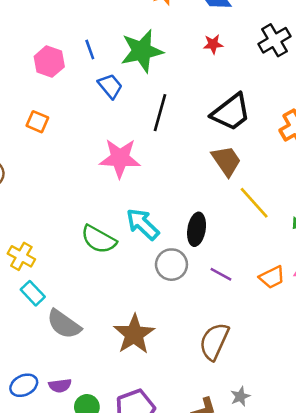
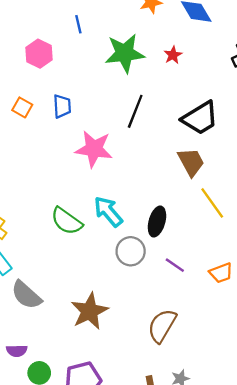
red star: (213, 44) -> (173, 55), moved, turned -30
blue line: (90, 49) -> (78, 24), moved
blue trapezoid: (110, 86) -> (62, 106), moved, turned 30

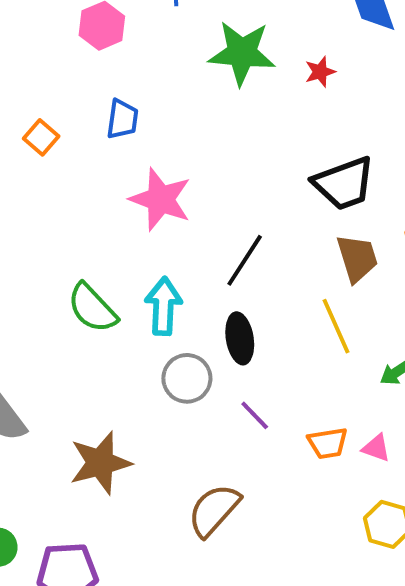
orange square: (22, 107) -> (41, 137), moved
black line: (135, 111) -> (245, 260), moved
brown trapezoid: (191, 162) -> (357, 258), moved
cyan arrow: (108, 212) -> (163, 306), turned 32
black ellipse: (157, 222) -> (240, 338), turned -36

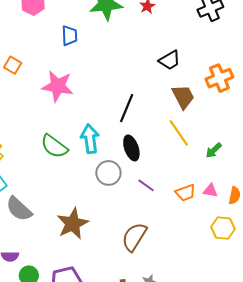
blue trapezoid: (122, 119) -> (69, 36), moved
black trapezoid: (344, 183) -> (170, 60), size x0.7
pink star: (161, 199) -> (58, 86), moved

